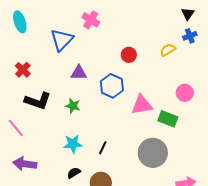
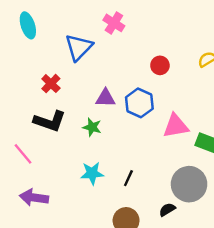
red cross: (23, 70) -> (51, 84), moved
purple triangle: (79, 73) -> (105, 98), moved
black semicircle: (74, 173) -> (167, 210), moved

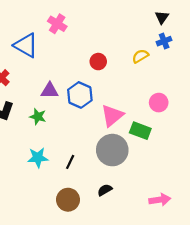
blue triangle: (79, 47) -> (26, 45), turned -44
pink triangle: (176, 126) -> (112, 116), turned -30
gray circle: (189, 184) -> (112, 150), moved

